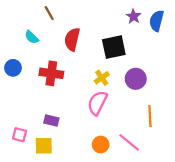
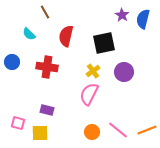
orange line: (150, 116) -> (147, 130), moved, turned 72

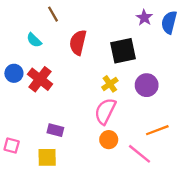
red cross: (47, 67) -> (40, 79), moved, turned 30
pink square: (18, 123) -> (12, 146), moved
orange line: (147, 130) -> (157, 130), moved
orange circle: (92, 132) -> (109, 140), moved

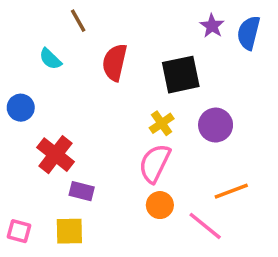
red cross: (40, 79) -> (55, 155), moved
pink square: (12, 146) -> (19, 231), moved

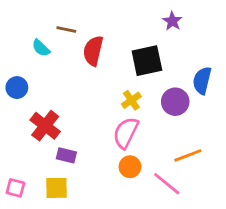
brown line: (78, 21) -> (66, 30), moved, turned -48
blue semicircle: (249, 33) -> (202, 80), moved

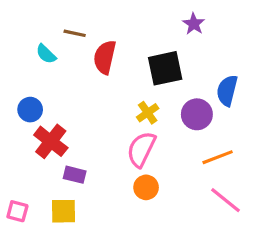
blue circle: (17, 88) -> (30, 110), moved
orange line: (188, 155) -> (218, 157), moved
pink line: (167, 184) -> (225, 200), moved

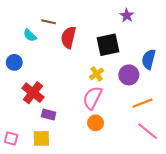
blue circle: (30, 110) -> (14, 62), moved

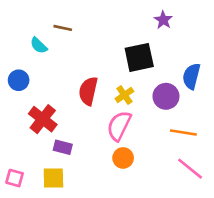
red semicircle: (68, 37) -> (88, 91), moved
orange line: (142, 103) -> (183, 132), turned 30

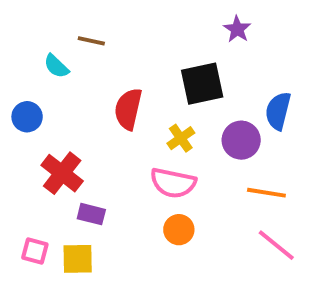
red semicircle: (88, 91) -> (128, 109), moved
pink semicircle: (119, 126) -> (173, 183), turned -104
pink square: (15, 178) -> (35, 251), moved

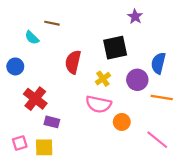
orange line: (266, 193) -> (162, 98), moved
orange circle: (179, 230) -> (122, 122), moved
pink square: (35, 251) -> (20, 143), turned -32

